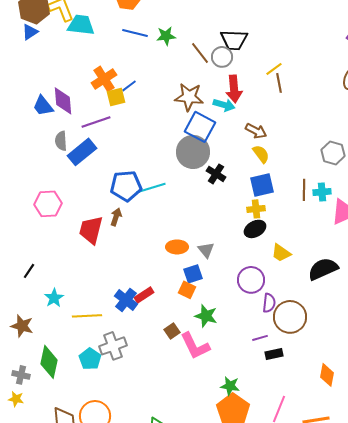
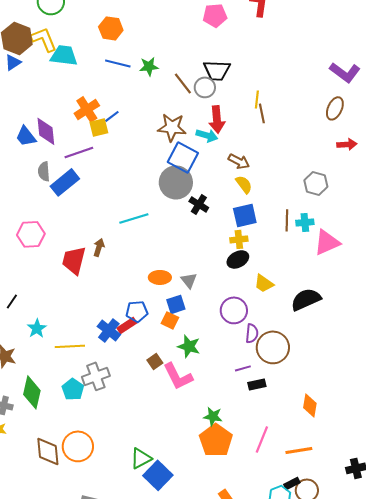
yellow line: (274, 69) -> (257, 99), turned -48
blue pentagon: (126, 186) -> (137, 311), moved, size x0.7

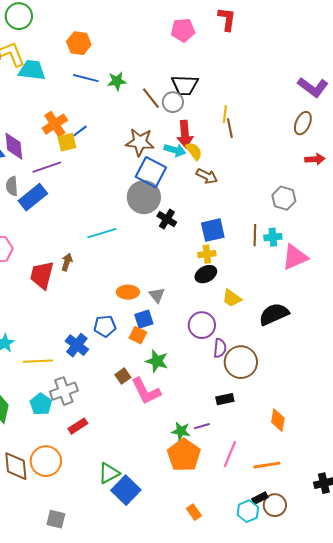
yellow semicircle: (244, 184) -> (194, 151), moved
red rectangle: (127, 325) -> (78, 426), moved
purple line: (243, 368) -> (202, 426), moved

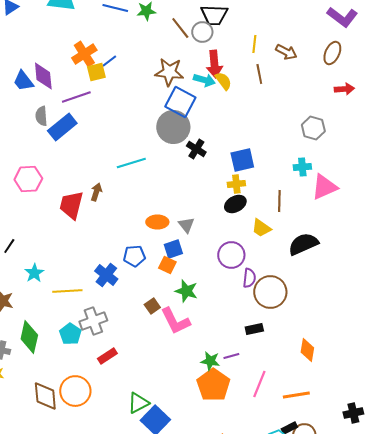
brown line: (230, 128) -> (259, 74), moved
brown arrow: (207, 176) -> (286, 52), moved
brown line: (255, 235) -> (279, 201), moved

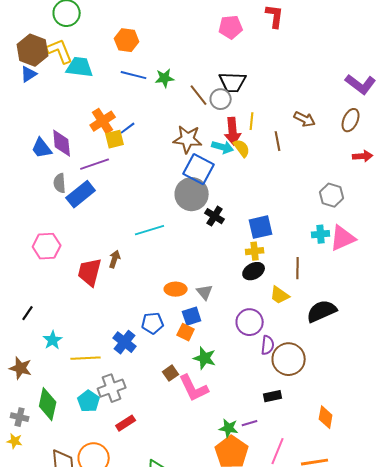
yellow line: (254, 44) -> (252, 121), moved
pink triangle: (324, 187) -> (343, 238), moved

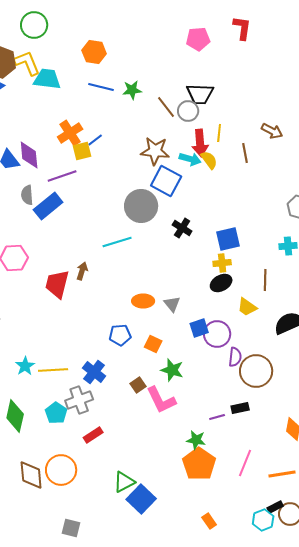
gray circle: (192, 194) -> (141, 206), moved
blue square: (192, 316) -> (199, 328), moved
cyan star: (53, 340) -> (25, 366), moved
blue cross: (125, 342) -> (94, 372), moved
purple line: (250, 423) -> (217, 417), moved

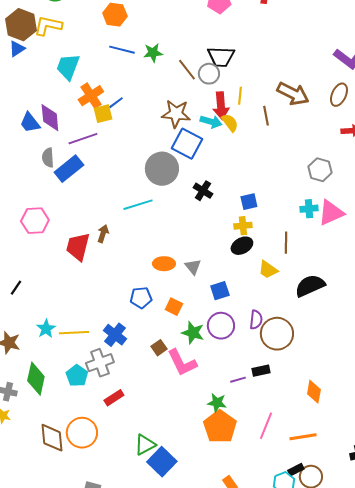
yellow L-shape: (27, 63) -> (48, 26), turned -56
cyan trapezoid: (47, 79) -> (68, 67), moved, turned -76
brown arrow: (272, 131) -> (293, 94), size x1.5
blue square: (228, 239) -> (249, 202), size x0.7
purple circle: (217, 334) -> (221, 326), moved

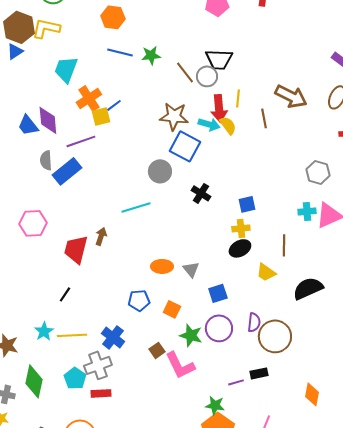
gray circle: (162, 169) -> (160, 171), size x0.7
black line: (16, 288) -> (65, 294), moved
red rectangle: (114, 398) -> (101, 393), moved, turned 30

